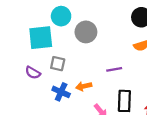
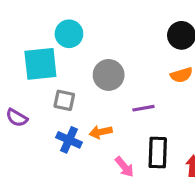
gray circle: (86, 32) -> (109, 75), moved
purple semicircle: (33, 73) -> (17, 118), moved

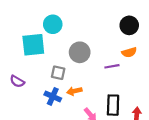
gray square: (64, 100) -> (58, 73), moved
purple line: (143, 108) -> (112, 66), moved

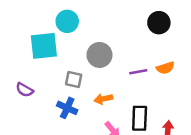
orange semicircle: (129, 52) -> (165, 68), moved
orange arrow: (74, 91) -> (103, 99), moved

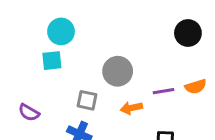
cyan circle: (67, 21) -> (61, 31), moved
cyan square: (44, 46) -> (52, 61), size x0.6
orange arrow: (103, 99) -> (131, 108), moved

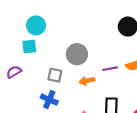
purple semicircle: (29, 113) -> (14, 72), moved, turned 120

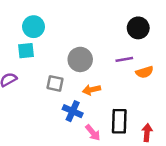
purple line: (110, 69) -> (124, 59), moved
blue cross: (49, 100) -> (73, 111), moved

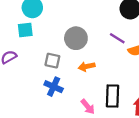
purple line: (124, 59) -> (117, 38), turned 42
blue cross: (73, 111) -> (54, 87), moved

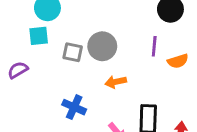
purple line: (117, 38) -> (154, 46), turned 63
gray square: (52, 61) -> (73, 52), moved

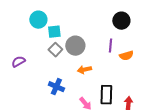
cyan square: (39, 36) -> (54, 32), moved
gray square: (73, 52) -> (55, 50), turned 32

